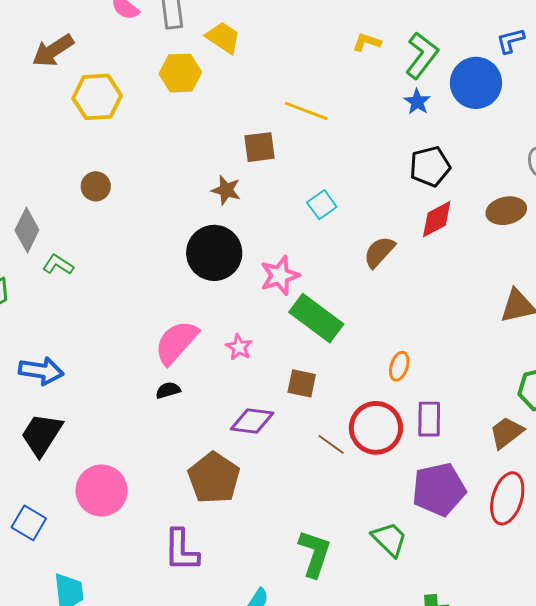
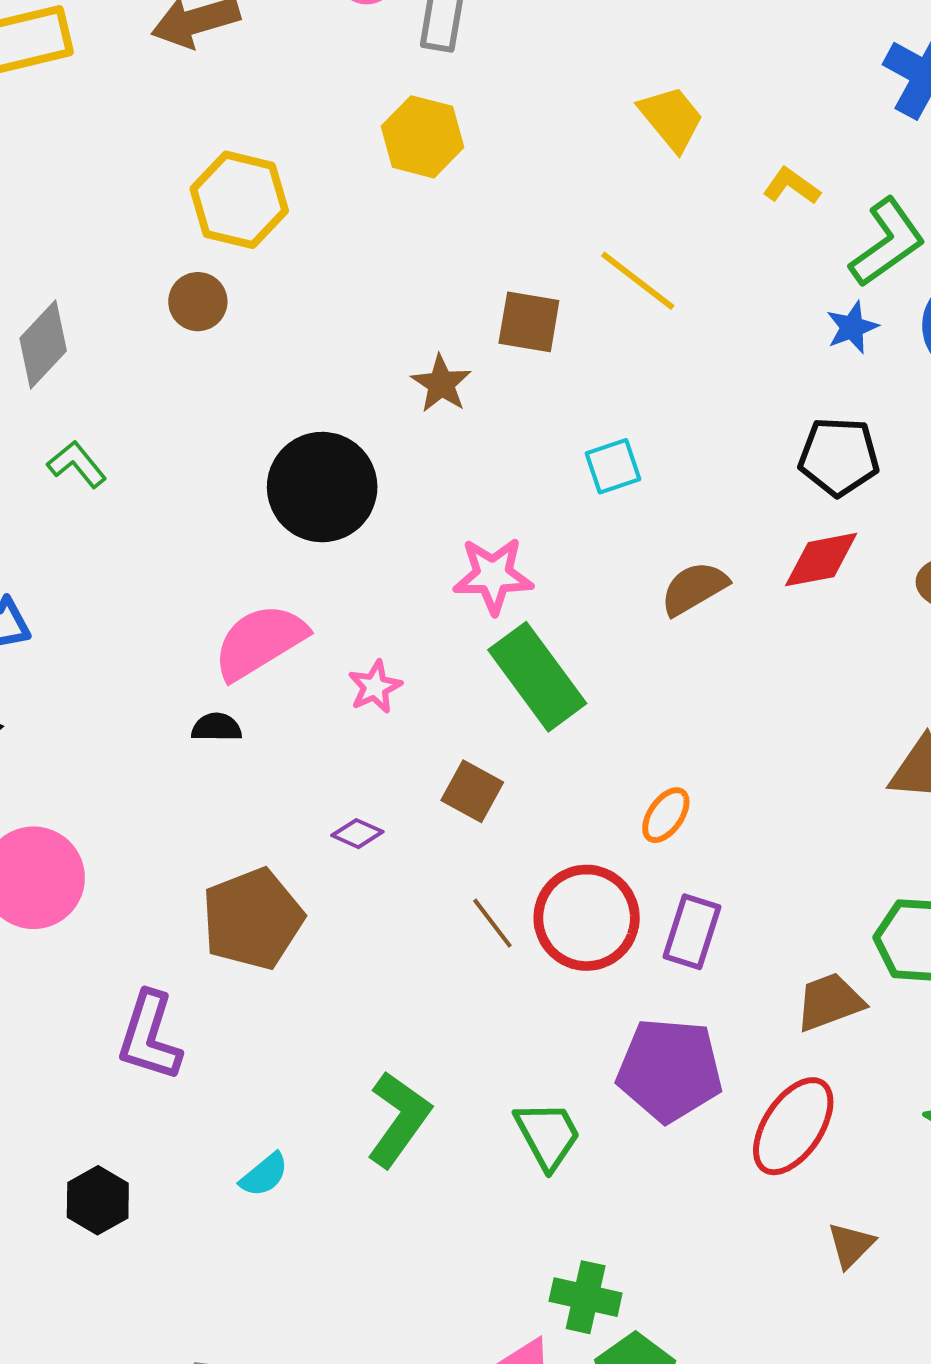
yellow trapezoid: (223, 38) -> (671, 118), moved
yellow hexagon: (97, 97) -> (239, 200), moved
black circle: (214, 253) -> (322, 487), moved
green L-shape: (58, 265) -> (77, 464), moved
purple diamond: (252, 421) -> (357, 834), size x0.6

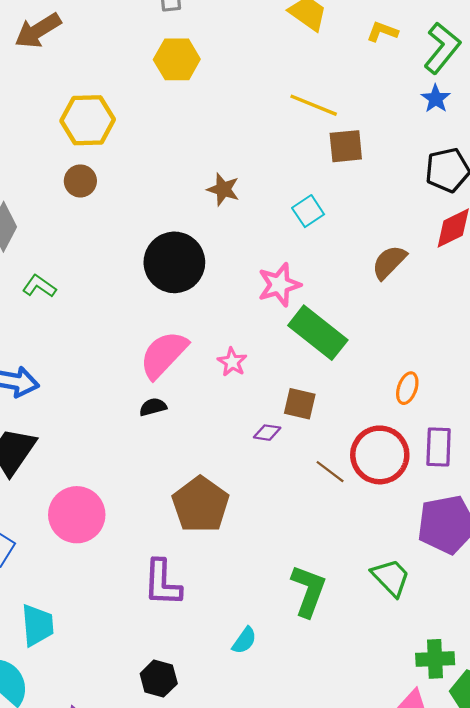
brown square: (529, 322) -> (346, 146), moved
cyan square: (613, 466) -> (308, 211), moved
purple diamond: (357, 834) -> (267, 433), moved

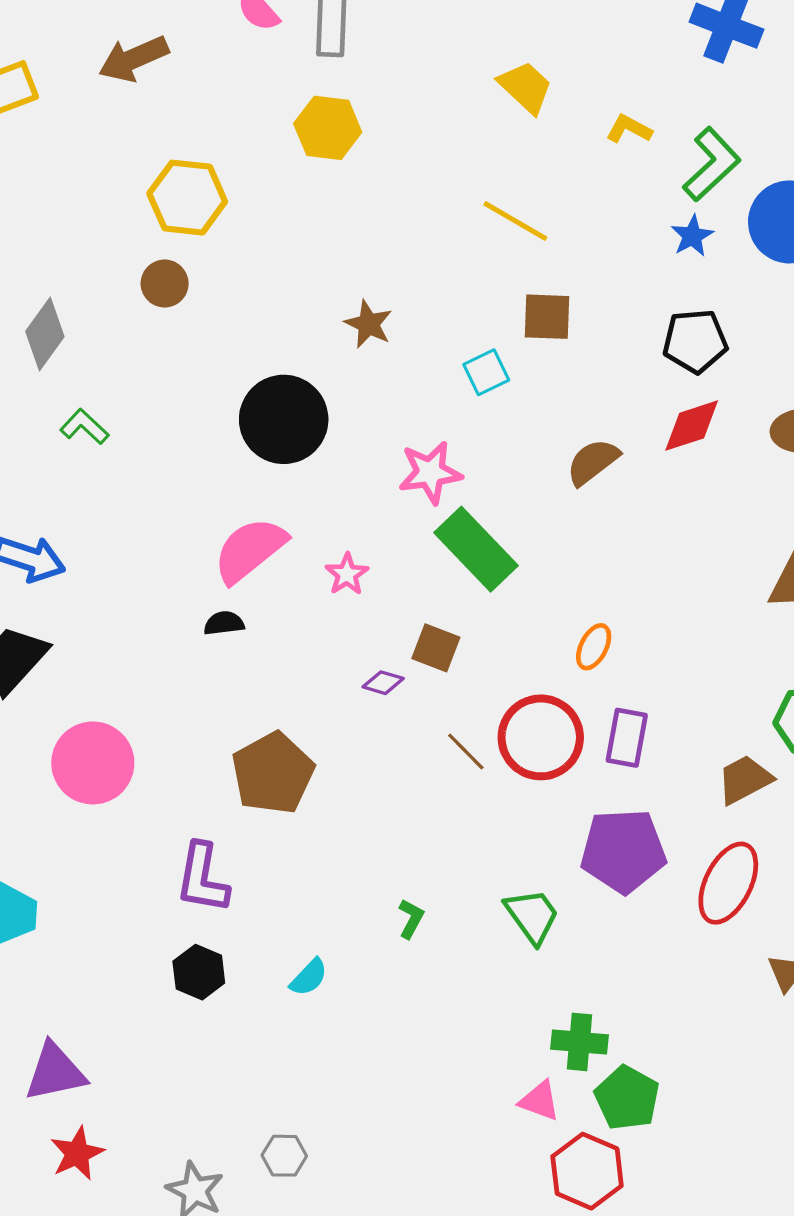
brown square: (346, 146) -> (547, 317), moved
green L-shape: (308, 591) -> (411, 919), size x0.5
black hexagon: (159, 679) -> (199, 972), moved

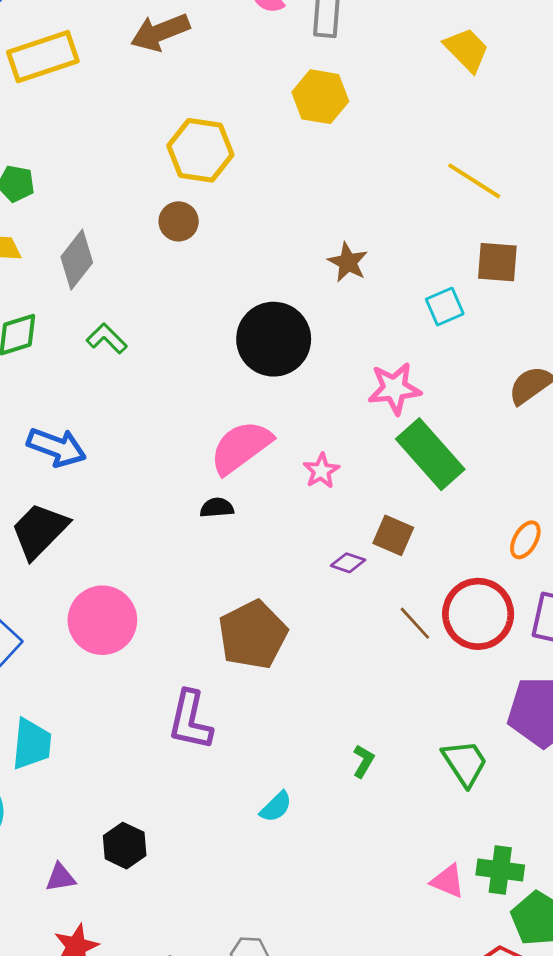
yellow trapezoid: (525, 87) -> (467, 50), moved
black hexagon: (199, 972) -> (125, 846), moved
purple triangle: (55, 1072) -> (60, 878), size x0.6
pink triangle: (539, 1101) -> (448, 881), moved

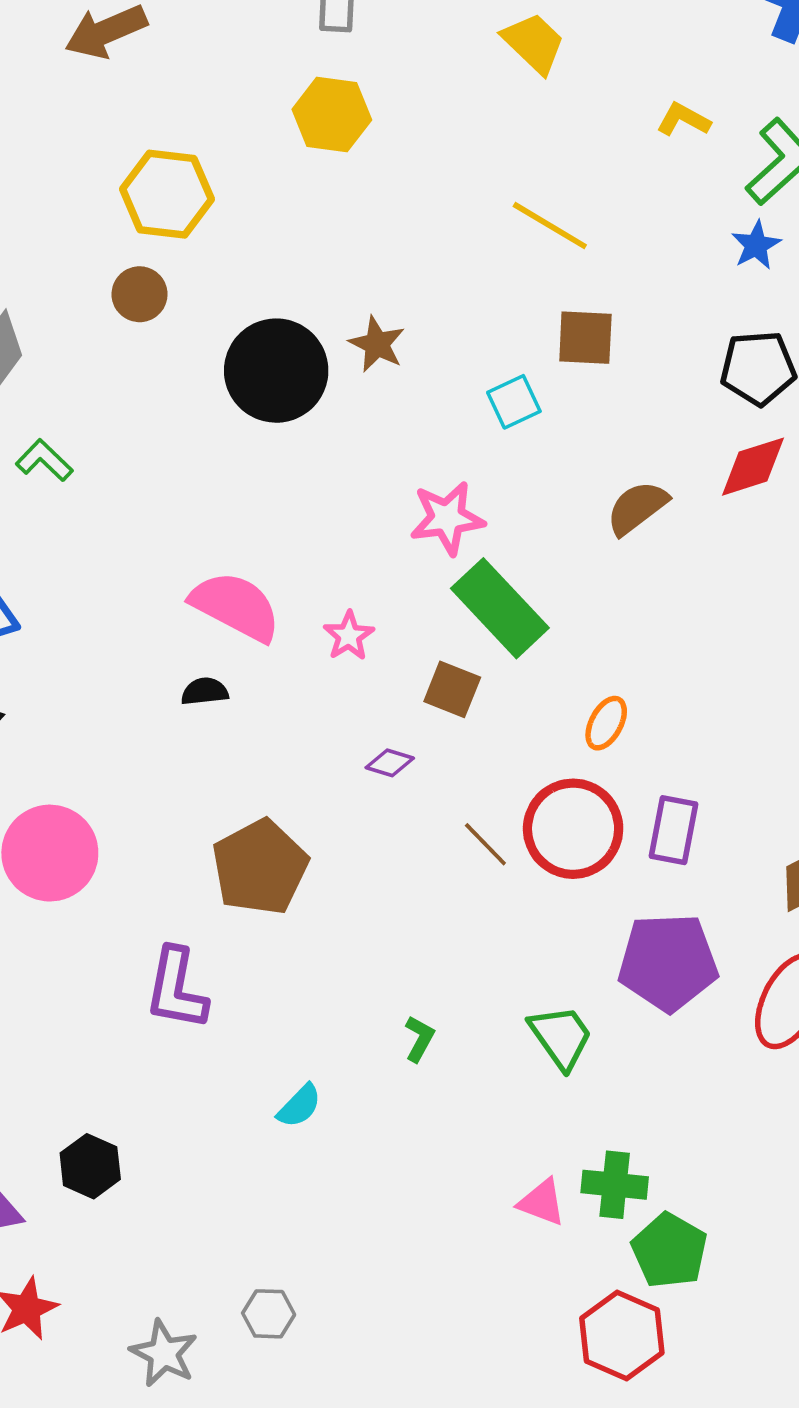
black circle: (274, 339) -> (276, 371), moved
pink semicircle: (241, 447) -> (236, 606), turned 66
brown square: (393, 535) -> (452, 689), moved
orange ellipse: (525, 540) -> (606, 723), moved

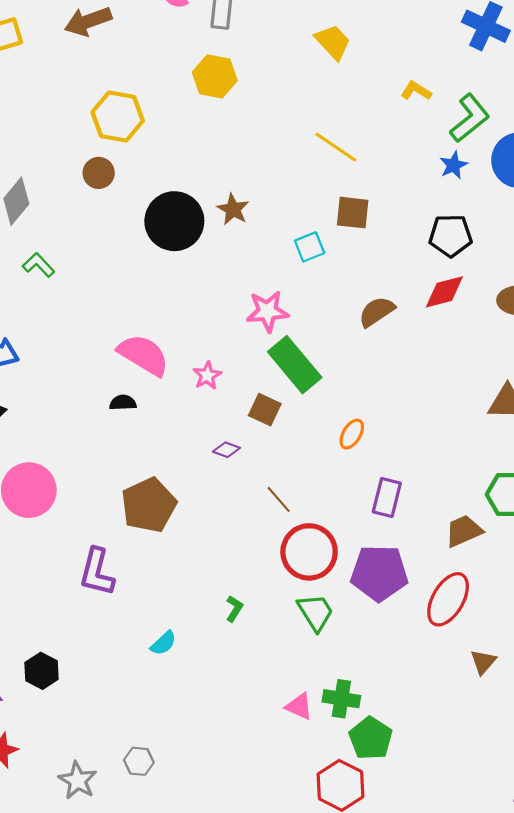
red circle: (573, 829) -> (309, 552), moved

